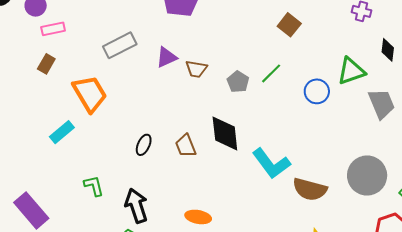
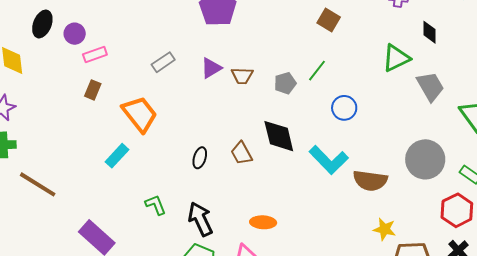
gray rectangle: (120, 45) -> (163, 62), size x0.7
gray pentagon: (238, 82) -> (285, 83), turned 30
blue circle: (317, 91) -> (344, 108), moved

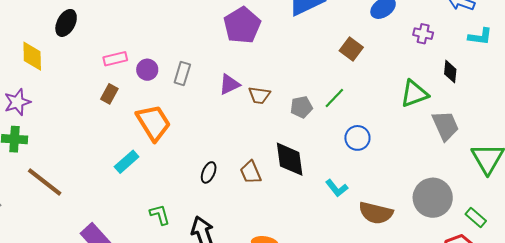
purple circle: (75, 34) -> (147, 70), moved
gray rectangle: (163, 62) -> (182, 74), turned -45
cyan L-shape: (329, 160) -> (337, 188), size x0.6

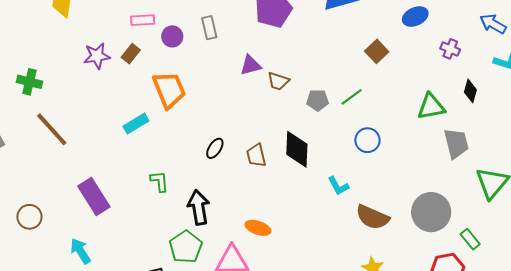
gray rectangle: (182, 74) -> (209, 28), moved, turned -40
purple star: (17, 102) -> (97, 56), moved

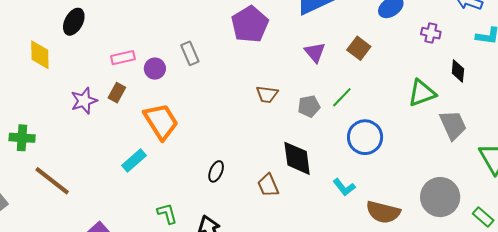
purple triangle: (251, 65) -> (315, 52), moved, turned -45
blue circle: (367, 140) -> (365, 137), size x1.4
brown trapezoid: (256, 155) -> (268, 185), moved

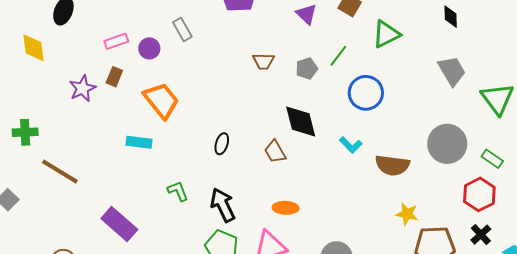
green triangle: (422, 93) -> (386, 34), moved
cyan rectangle: (134, 161) -> (139, 142), turned 55

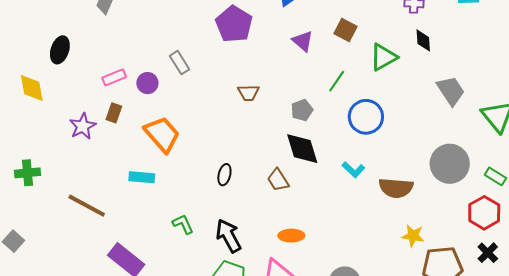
black diamond: (451, 17) -> (423, 40), moved
brown trapezoid: (264, 61) -> (248, 93), moved
gray pentagon: (307, 68) -> (302, 110), moved
brown line: (60, 172) -> (87, 206), moved

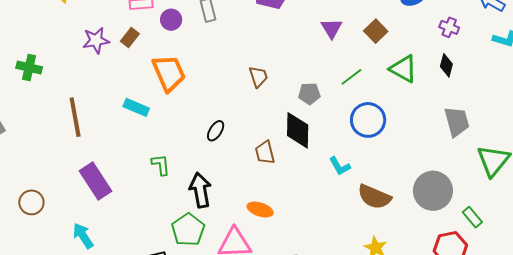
green triangle: (383, 57) -> (403, 69), turned 40
brown trapezoid: (248, 93) -> (258, 77), moved, turned -125
brown line: (87, 206) -> (75, 117), turned 33

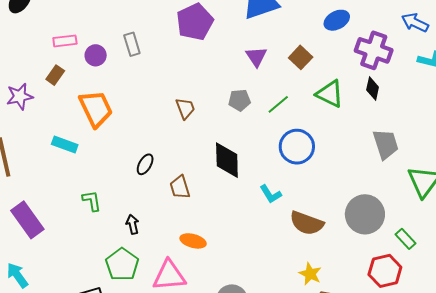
purple cross: (449, 27) -> (374, 50), size x1.8
purple star: (96, 40) -> (20, 96), moved
gray pentagon: (309, 94) -> (240, 100), moved
brown trapezoid: (265, 153) -> (180, 187), moved
black arrow: (200, 190) -> (133, 224), size x0.6

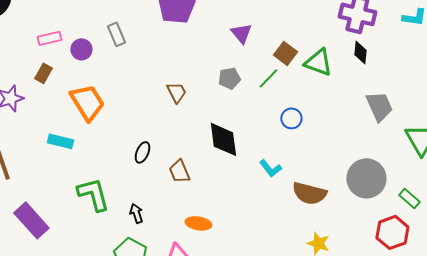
brown square: (301, 57) -> (285, 53), moved
blue circle: (297, 147) -> (291, 118), size x0.6
green L-shape: (92, 201) -> (93, 194), size x1.6

